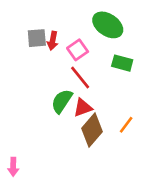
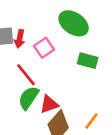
red line: (80, 77) -> (26, 75), moved

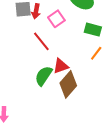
green semicircle: (29, 98) -> (44, 76), moved
orange line: (92, 121) -> (96, 53), moved

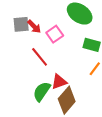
red arrow: (36, 11) -> (34, 27), turned -56

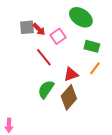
red triangle: (59, 82) -> (71, 74), moved

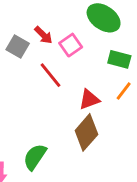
gray square: (27, 27) -> (18, 47), moved, turned 35
green semicircle: (46, 89) -> (35, 157), moved

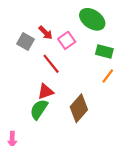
red triangle: (89, 100) -> (46, 92), moved
green semicircle: (35, 157) -> (39, 109), moved

